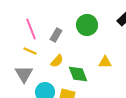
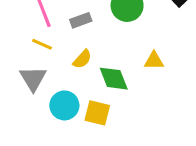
gray rectangle: (56, 35) -> (81, 20), turned 40

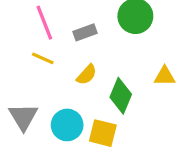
gray triangle: (33, 79) -> (23, 117), moved
green diamond: (114, 79) -> (121, 96), turned 44

